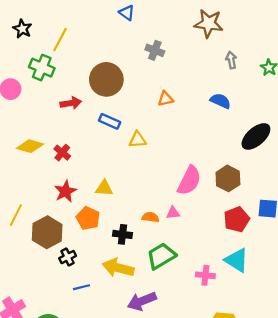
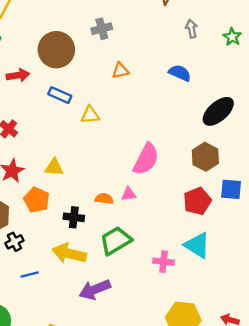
gray cross: (155, 50) -> (102, 29), moved, turned -36
brown hexagon: (228, 178) -> (205, 157), moved

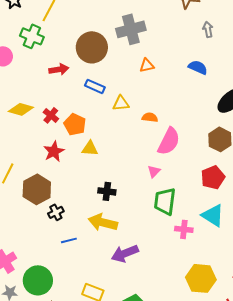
gray cross: (102, 29) -> (131, 29), size x1.6
pink triangle: (129, 194) -> (154, 171), turned -40
orange semicircle: (104, 199) -> (150, 117), moved
orange pentagon: (37, 200) -> (75, 124), moved
green trapezoid: (116, 241) -> (165, 201), moved, turned -52

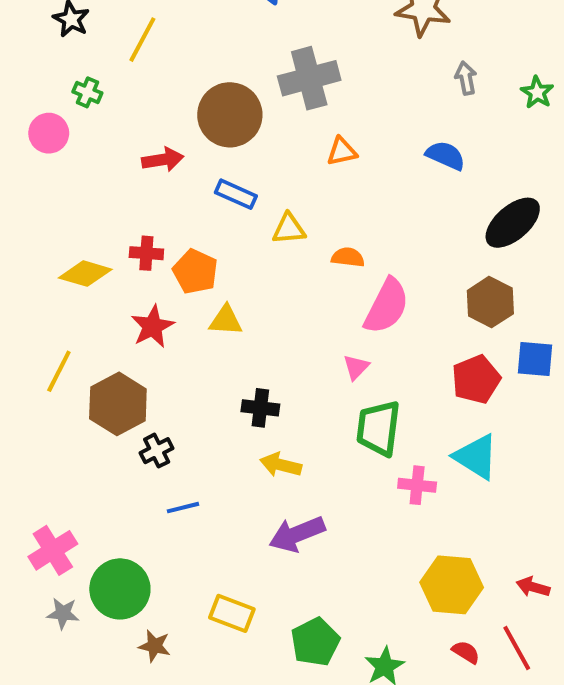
green cross: (32, 36) -> (87, 92), moved, size x0.6
yellow diamond: (21, 109) -> (85, 274), moved
red cross: (51, 115) -> (146, 253), turned -35
yellow arrow: (103, 222) -> (281, 465), moved, size x0.7

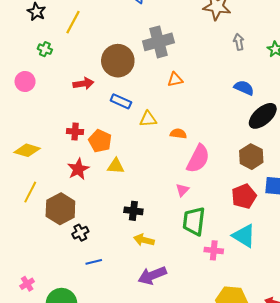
pink circle: (49, 133) -> (25, 82), moved
blue semicircle: (446, 156) -> (244, 88), moved
yellow diamond: (85, 274) -> (27, 150), moved
pink cross: (53, 550) -> (27, 284), size x0.6

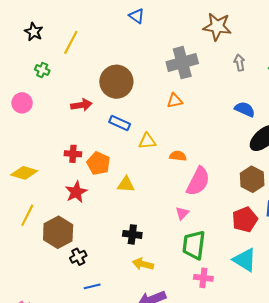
gray cross: (158, 42) -> (182, 63), moved
yellow triangle: (116, 166) -> (126, 185), moved
pink cross: (214, 250) -> (203, 278), moved

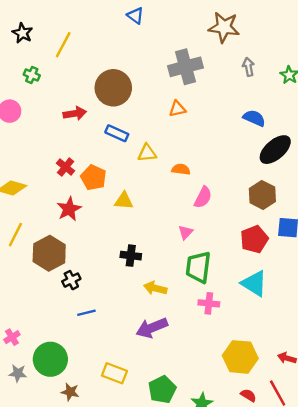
red cross: (73, 154) -> (66, 167), turned 35
pink semicircle: (198, 181) -> (203, 197), size x0.7
yellow arrow: (143, 264) -> (155, 288), moved

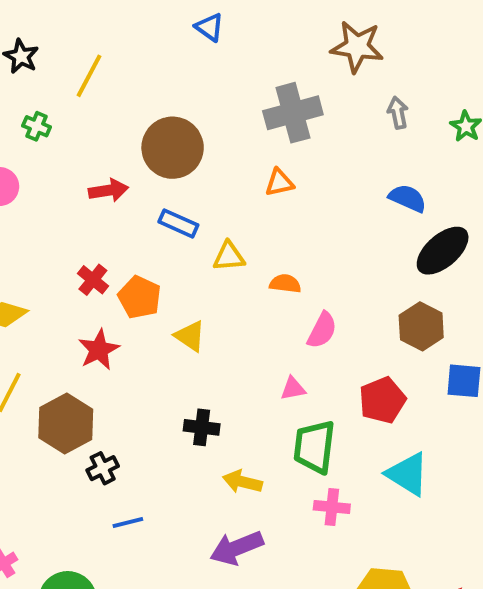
yellow triangle: (124, 201) -> (190, 336), turned 30
pink triangle: (186, 232) -> (293, 389), turned 35
red pentagon: (254, 239) -> (382, 400), moved

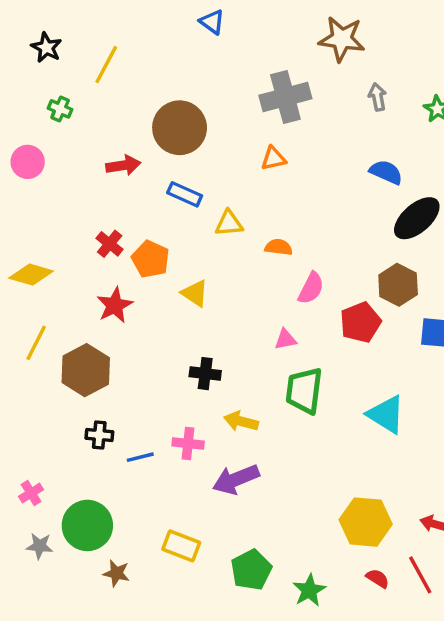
red pentagon: (382, 400) -> (360, 322), moved
black cross: (103, 468) -> (99, 435), moved, turned 32
pink cross: (332, 507) -> (188, 444), moved

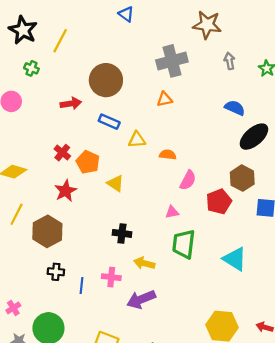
black star: (46, 48) -> (23, 30), size x1.5
blue line: (140, 457) -> (81, 286), turned -70

